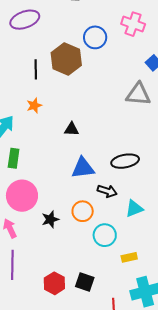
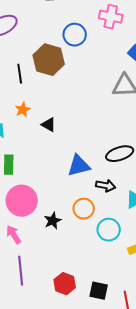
black triangle: (72, 129) -> (49, 125), moved, turned 35
black square: (85, 282) -> (99, 291), moved

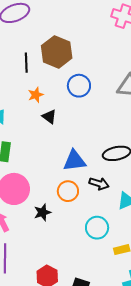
blue circle: (75, 35) -> (79, 86), moved
orange star: (23, 110) -> (36, 95), moved
orange circle: (84, 209) -> (68, 191), moved

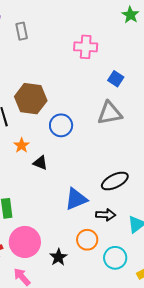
orange circle: (68, 191) -> (87, 240), moved

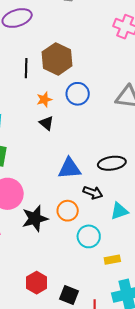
orange star: (22, 145) -> (44, 99), moved
black star: (58, 257) -> (35, 219), size x1.5

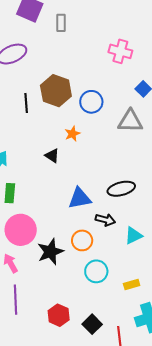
blue circle: (78, 94) -> (91, 102), moved
orange star: (44, 99) -> (72, 134), moved
cyan circle: (89, 236) -> (96, 271), moved
black square: (69, 295) -> (92, 324), turned 30

